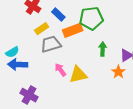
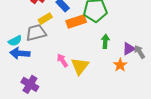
gray trapezoid: (51, 44) -> (36, 33), moved
yellow triangle: (78, 75) -> (80, 66), turned -42

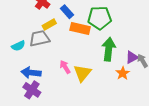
orange rectangle: (76, 22) -> (80, 28), turned 30
green arrow: (105, 41) -> (109, 49), size x1.6
blue arrow: (20, 53) -> (31, 73), moved

